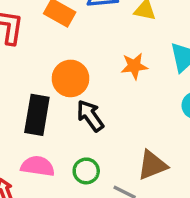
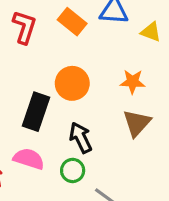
black arrow: (90, 116) -> (81, 138), moved
brown triangle: (152, 165) -> (137, 123), moved, turned -36

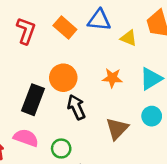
brown triangle: (137, 123) -> (117, 129), moved
black arrow: (81, 138) -> (76, 107), moved

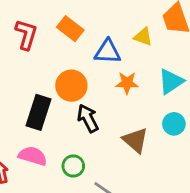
blue triangle: (99, 20) -> (108, 52), moved
brown triangle: (117, 129) -> (135, 140), turned -30

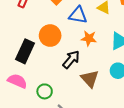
black arrow: (88, 118) -> (71, 59), moved, turned 60

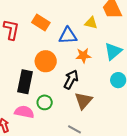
brown triangle: (90, 79) -> (84, 101), moved, turned 36
green circle: (45, 91) -> (45, 102), moved

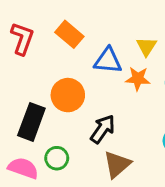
yellow triangle: (91, 23) -> (146, 46), turned 40
orange star: (83, 56) -> (138, 79), moved

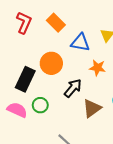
orange star: (138, 79) -> (97, 68), moved
brown triangle: (117, 164) -> (92, 108), moved

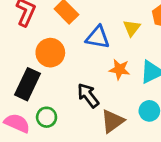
orange circle: (51, 63) -> (50, 53), moved
black arrow: (73, 88) -> (88, 95), turned -78

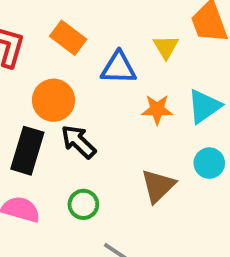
black arrow: (88, 95) -> (78, 142), moved
green circle: (47, 117) -> (83, 204), moved

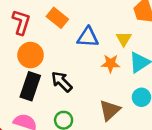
yellow triangle: (166, 47) -> (124, 39), moved
orange circle: (54, 100) -> (31, 55), moved

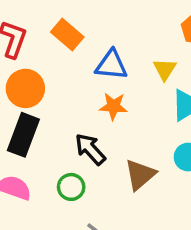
orange star: (111, 63) -> (113, 106), moved
black arrow: (62, 82) -> (90, 149), moved

